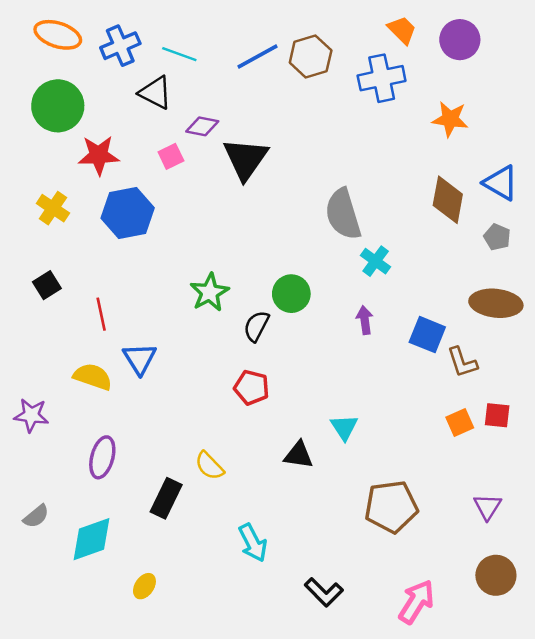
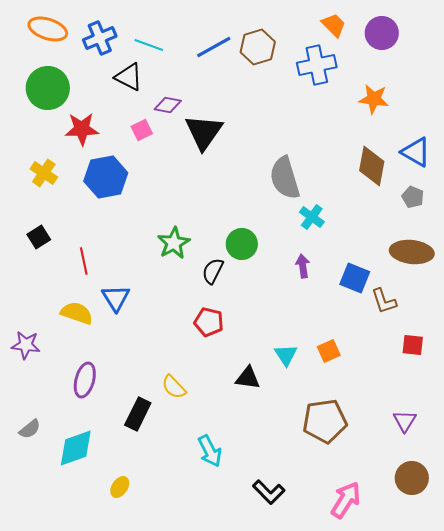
orange square: (460, 422) -> (329, 351), moved

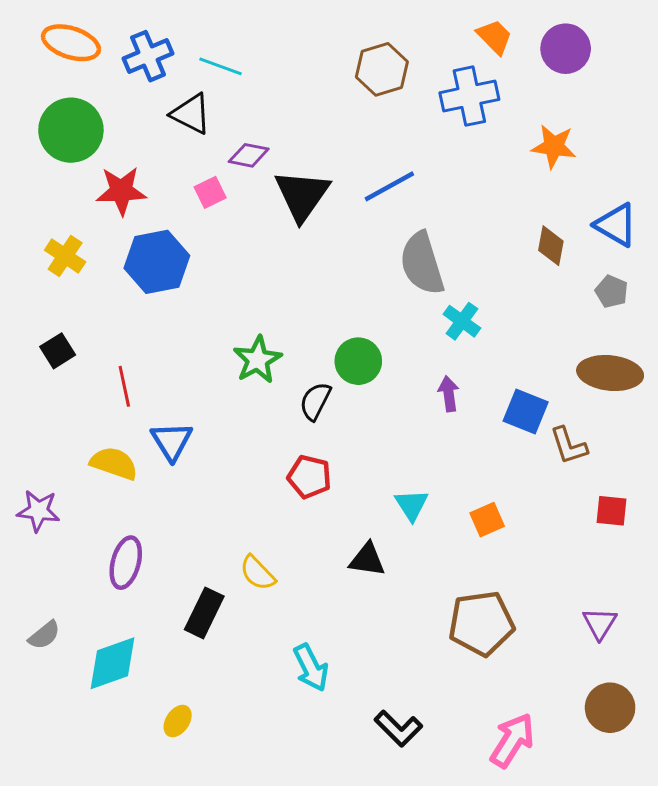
blue line: (214, 47) -> (389, 186), moved
brown diamond: (372, 166) -> (551, 246), size x0.7
cyan triangle: (286, 355) -> (412, 505), moved

